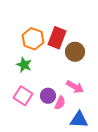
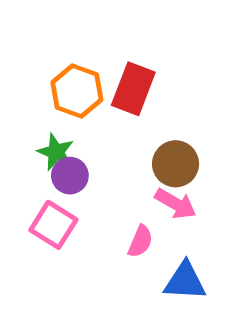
brown circle: (75, 52) -> (176, 164), moved
purple circle: (48, 96) -> (70, 176), moved

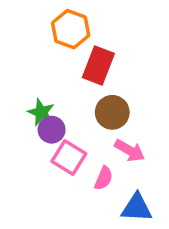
orange hexagon: (77, 91) -> (71, 29), moved
brown circle: (176, 164) -> (112, 112), moved
pink square: (53, 225) -> (69, 157), moved

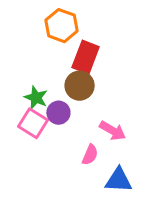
brown circle: (112, 112) -> (80, 86), moved
purple circle: (52, 130) -> (58, 113), moved
pink square: (69, 157) -> (33, 123), moved

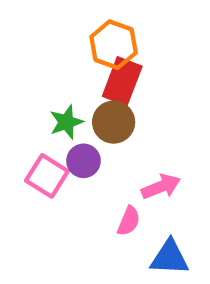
orange hexagon: (61, 26) -> (114, 45), moved
green star: (36, 98) -> (66, 122), moved, turned 30
pink arrow: (113, 131) -> (161, 187), turned -52

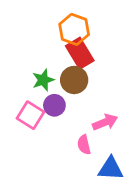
red rectangle: (122, 81) -> (80, 53), turned -52
pink semicircle: (129, 221) -> (84, 145), turned 144

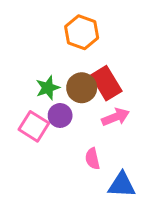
red rectangle: (80, 53) -> (106, 83), moved
pink arrow: (105, 122) -> (116, 117), moved

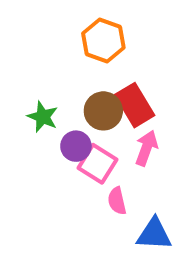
green star: (48, 88) -> (43, 117), moved, turned -30
pink arrow: (116, 117) -> (146, 148), turned -48
pink square: (34, 126) -> (97, 164), moved

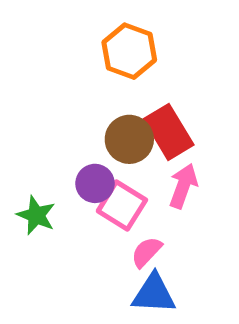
green star: (43, 117) -> (36, 215), moved
pink semicircle: (117, 201) -> (146, 252), turned 56
blue triangle: (154, 234) -> (154, 294), moved

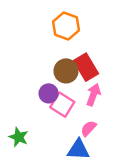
green star: (36, 215) -> (19, 137), moved
pink semicircle: (146, 252) -> (88, 128), moved

